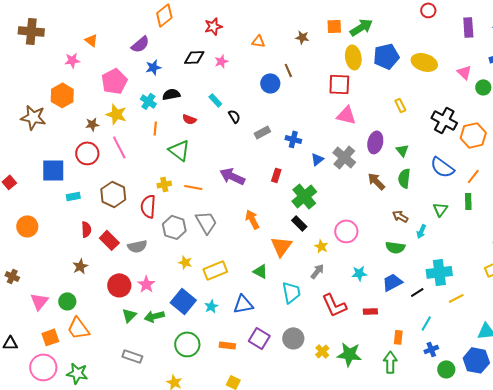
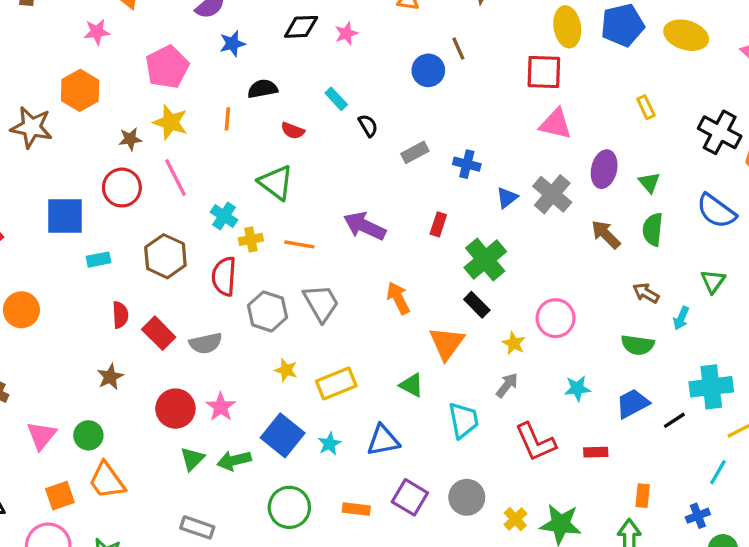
cyan cross: (148, 101) -> (224, 216), moved
orange line: (155, 128) -> (227, 119), moved
cyan line: (426, 323) -> (718, 472), moved

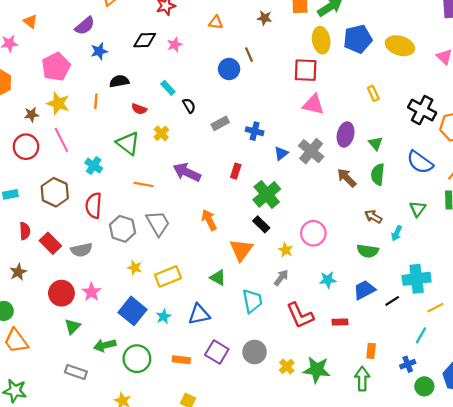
yellow cross: (251, 239) -> (161, 133), moved, turned -32
green arrow: (234, 460) -> (105, 345), moved

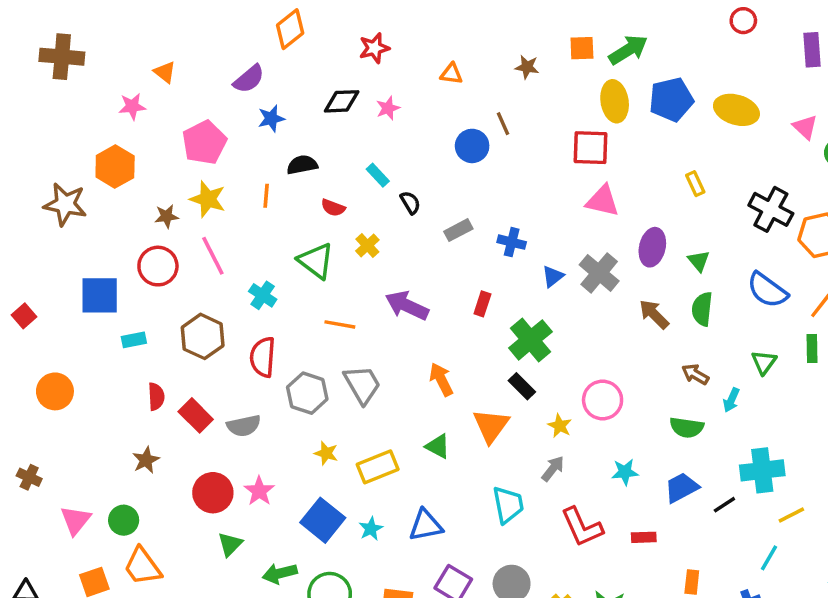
green triangle: (218, 278) -> (438, 446), moved

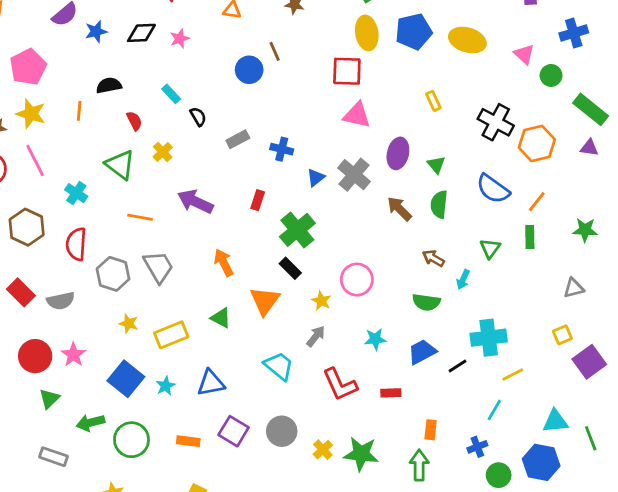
blue star: (271, 118) -> (96, 32), moved
red semicircle: (333, 208) -> (134, 121), turned -138
cyan trapezoid: (508, 505) -> (279, 366), turned -40

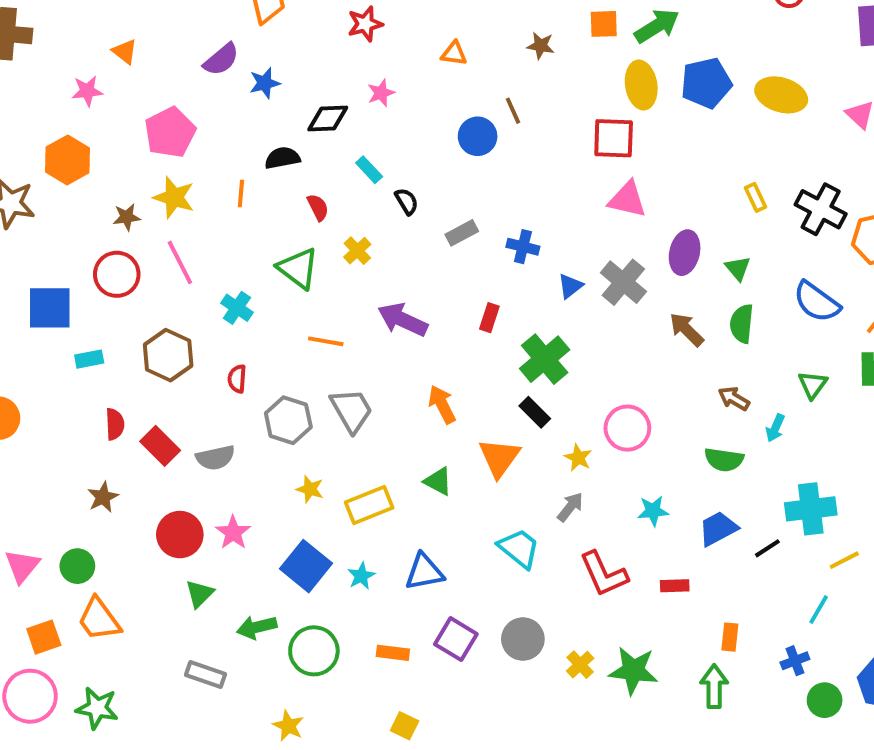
black diamond: (141, 33) -> (328, 119), moved
yellow rectangle: (433, 101) -> (756, 197), moved
red semicircle: (76, 244) -> (237, 379), size x0.6

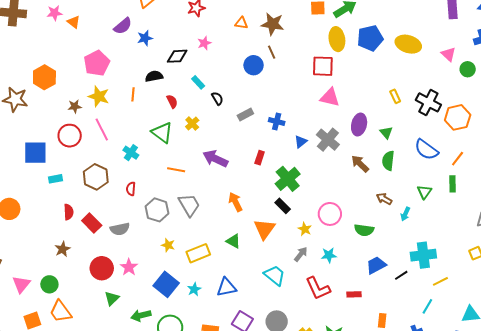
brown star: (541, 46) -> (273, 24), moved, size x1.6
pink star: (87, 91) -> (54, 13), moved
green semicircle: (724, 460) -> (364, 230), moved
cyan star: (653, 511) -> (329, 255), moved

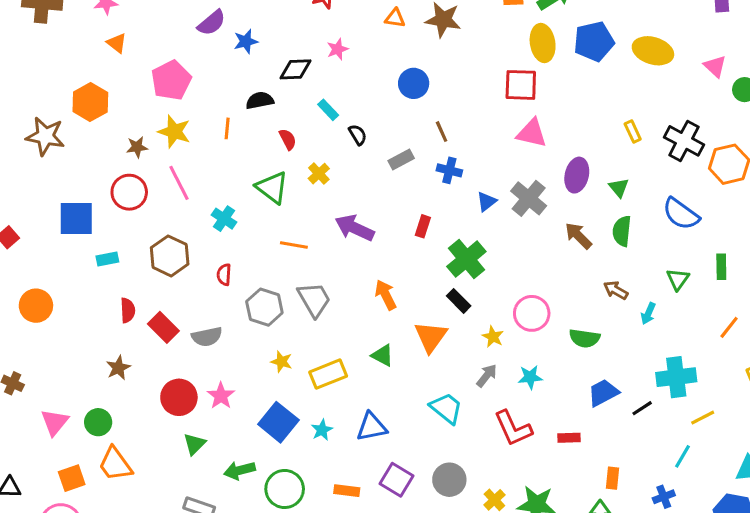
orange triangle: (74, 22) -> (117, 43), moved
brown line: (272, 52) -> (442, 132), moved
orange line: (458, 159) -> (729, 327), moved

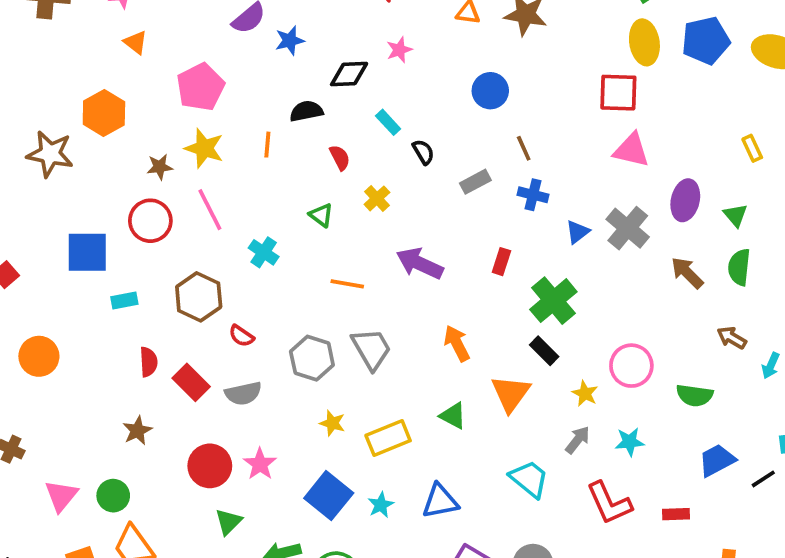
green triangle: (272, 188) -> (321, 215), size x0.6
red semicircle: (224, 275) -> (241, 336), moved, turned -60

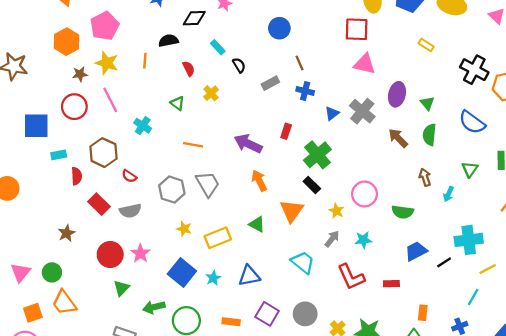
orange hexagon: (104, 113) -> (67, 42), moved
yellow rectangle: (752, 148) -> (426, 45), moved, turned -32
purple arrow: (420, 263) -> (248, 144), moved
brown arrow: (732, 338) -> (425, 177), turned 42
red semicircle: (148, 362) -> (77, 176), moved

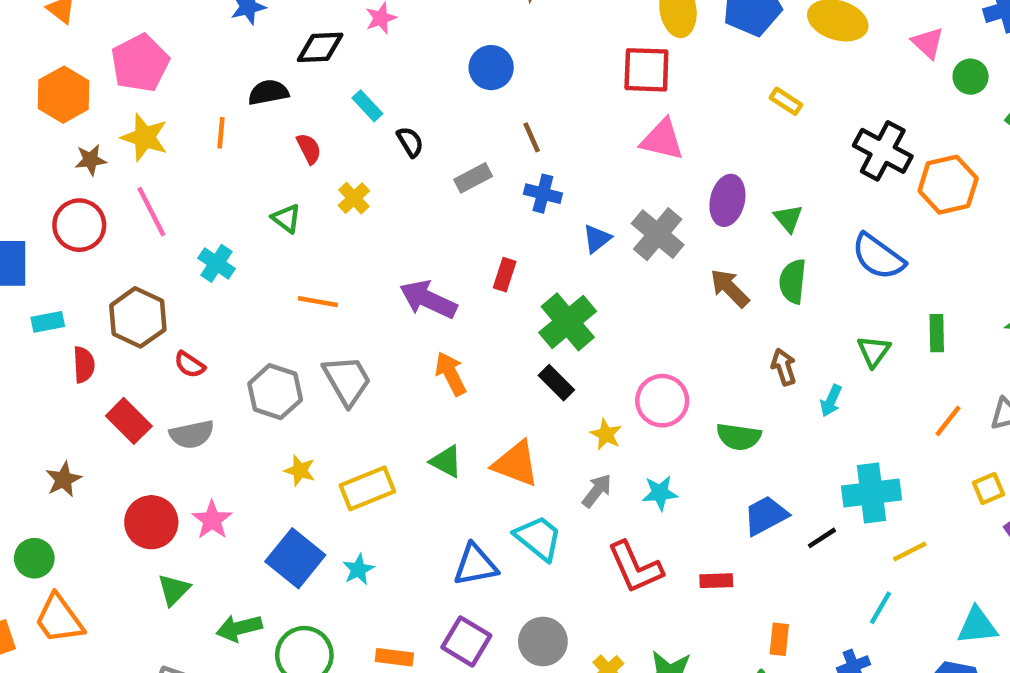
orange triangle: (292, 211) -> (516, 464), moved, turned -45
blue triangle: (249, 276) -> (475, 565), moved

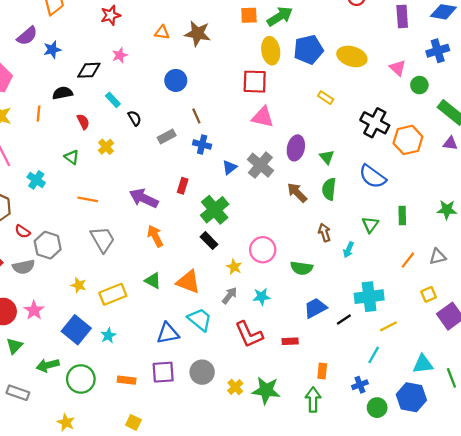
gray hexagon: (275, 392) -> (48, 245), moved
purple square: (466, 641) -> (163, 372), turned -35

